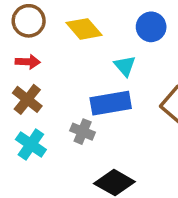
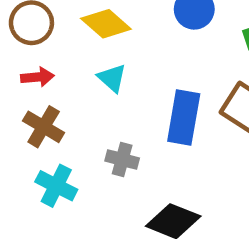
cyan triangle: (125, 66) -> (112, 78), moved
blue rectangle: (111, 103) -> (184, 117), moved, turned -63

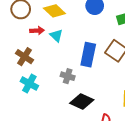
red arrow: (37, 77) -> (37, 31), moved
gray cross: (122, 160) -> (68, 76), moved

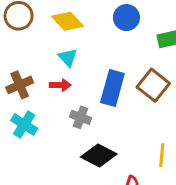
red arrow: (37, 31) -> (60, 85), moved
brown cross: (24, 57) -> (20, 85), turned 30

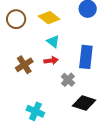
gray cross: (81, 117) -> (68, 80), turned 32
cyan cross: (24, 124) -> (35, 111), moved

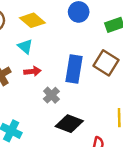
cyan triangle: (53, 41) -> (25, 46), moved

